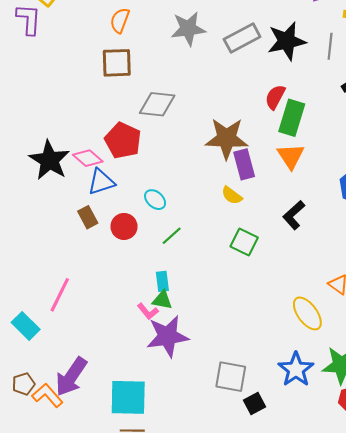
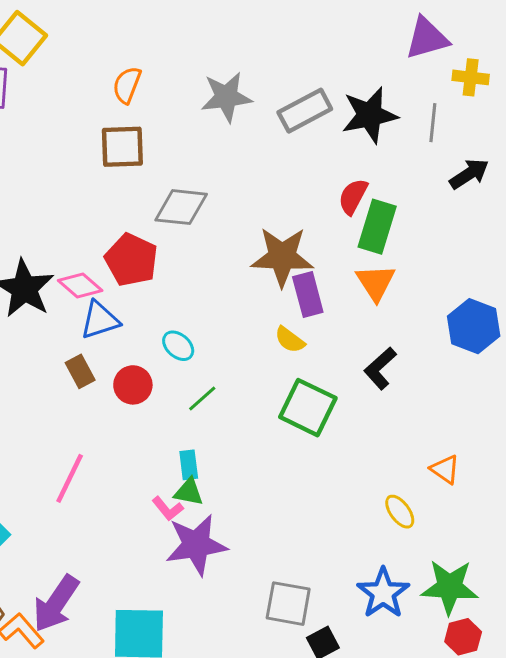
green square: (244, 242) -> (308, 408), size x1.4
pink line: (60, 295) -> (70, 478), moved
yellow ellipse: (307, 313) -> (400, 512), size x0.7

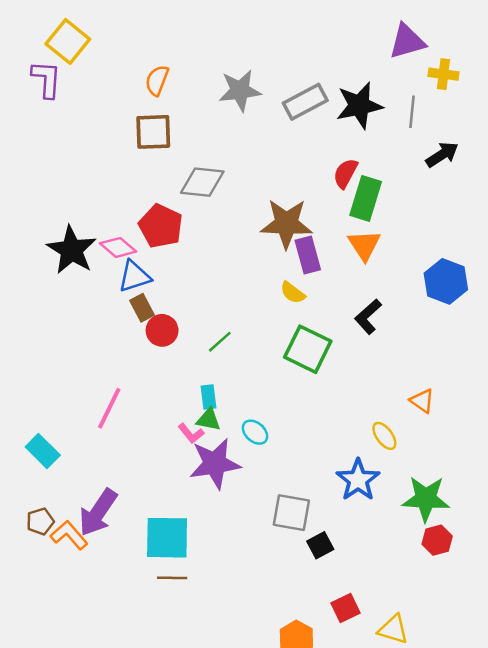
cyan ellipse: (178, 346) -> (255, 432), moved
brown rectangle: (80, 371) -> (142, 308), moved
blue star: (383, 593) -> (358, 480), moved

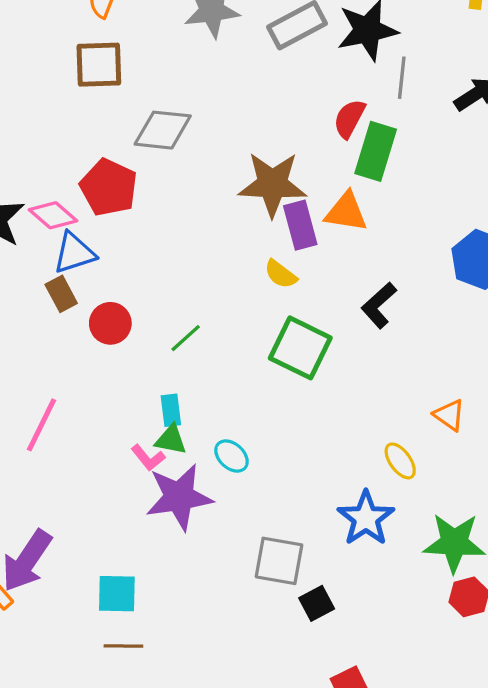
gray line: (412, 112) -> (402, 78), moved
orange triangle: (364, 245) -> (346, 212), moved, turned -48
brown rectangle: (142, 308) -> (61, 294), moved
cyan square: (167, 538) -> (117, 594), size x0.7

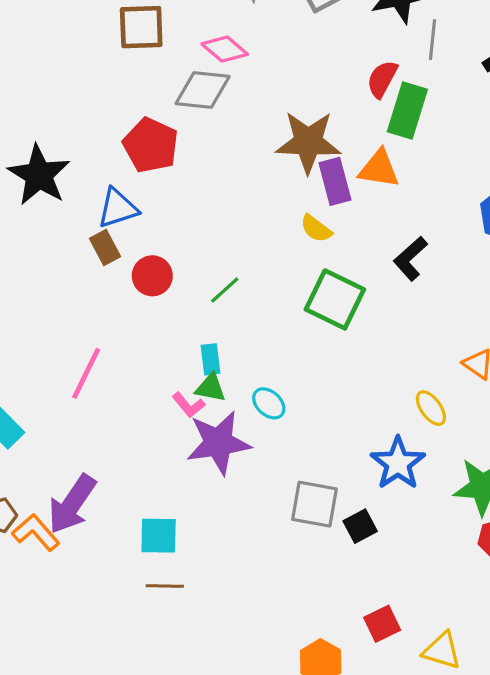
pink diamond: (53, 215) -> (225, 49), moved
black square: (317, 603) -> (360, 526), moved

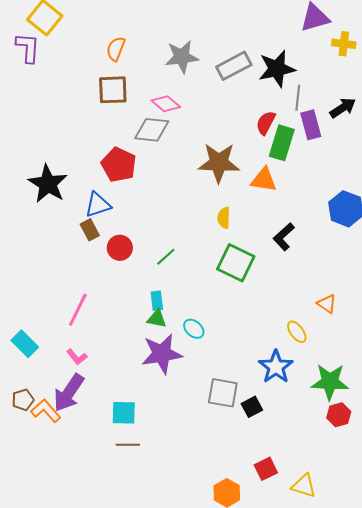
purple rectangle: (335, 181) -> (311, 125), moved
yellow semicircle: (316, 229) -> (224, 218), turned 55
pink L-shape: (188, 405) -> (77, 357), moved

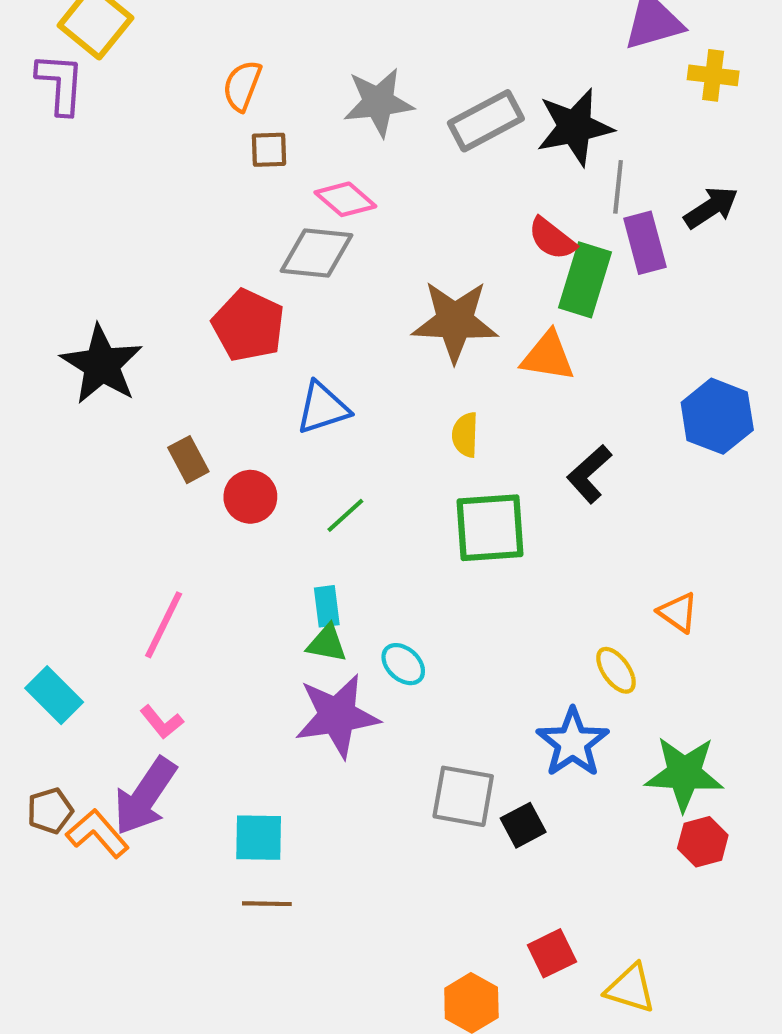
brown square: (113, 90) -> (269, 150), moved, size x0.6
red semicircle: (266, 123) -> (552, 239), turned -80
blue triangle: (98, 205) -> (323, 408), moved
green square: (236, 263) -> (490, 528), turned -30

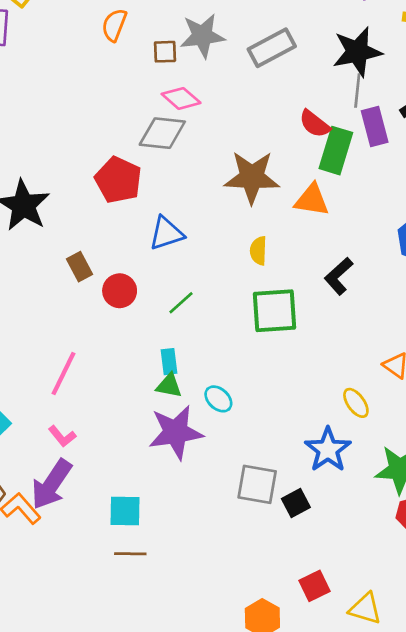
black star: (575, 127) -> (357, 52), moved
brown square: (269, 150) -> (165, 52), moved

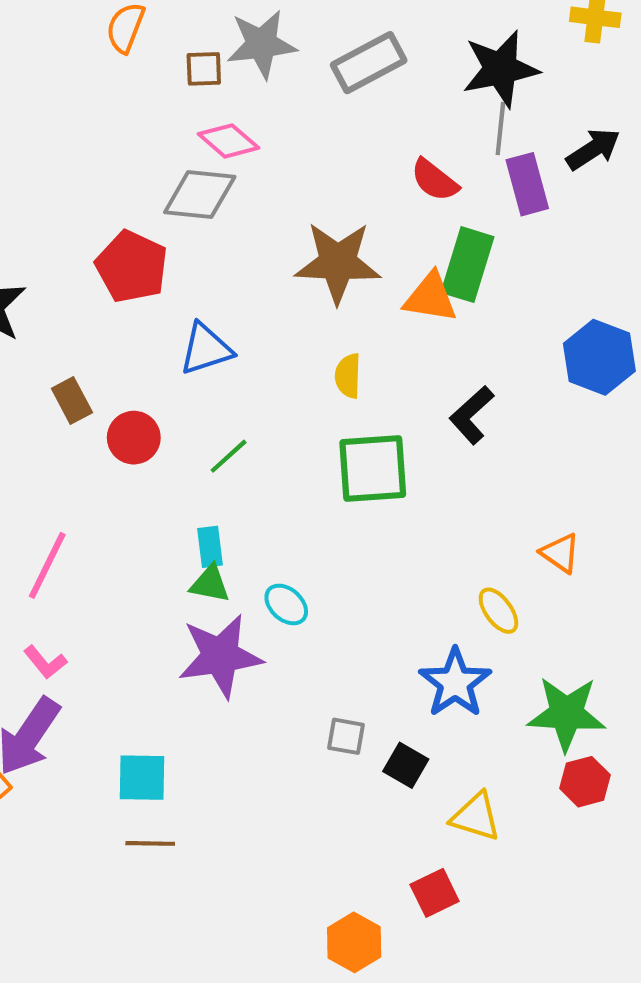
green rectangle: (336, 151) -> (468, 265), moved
gray square: (257, 484) -> (346, 736), size x0.6
black square: (296, 503) -> (406, 765), turned -32
yellow triangle: (365, 609) -> (476, 817), moved

